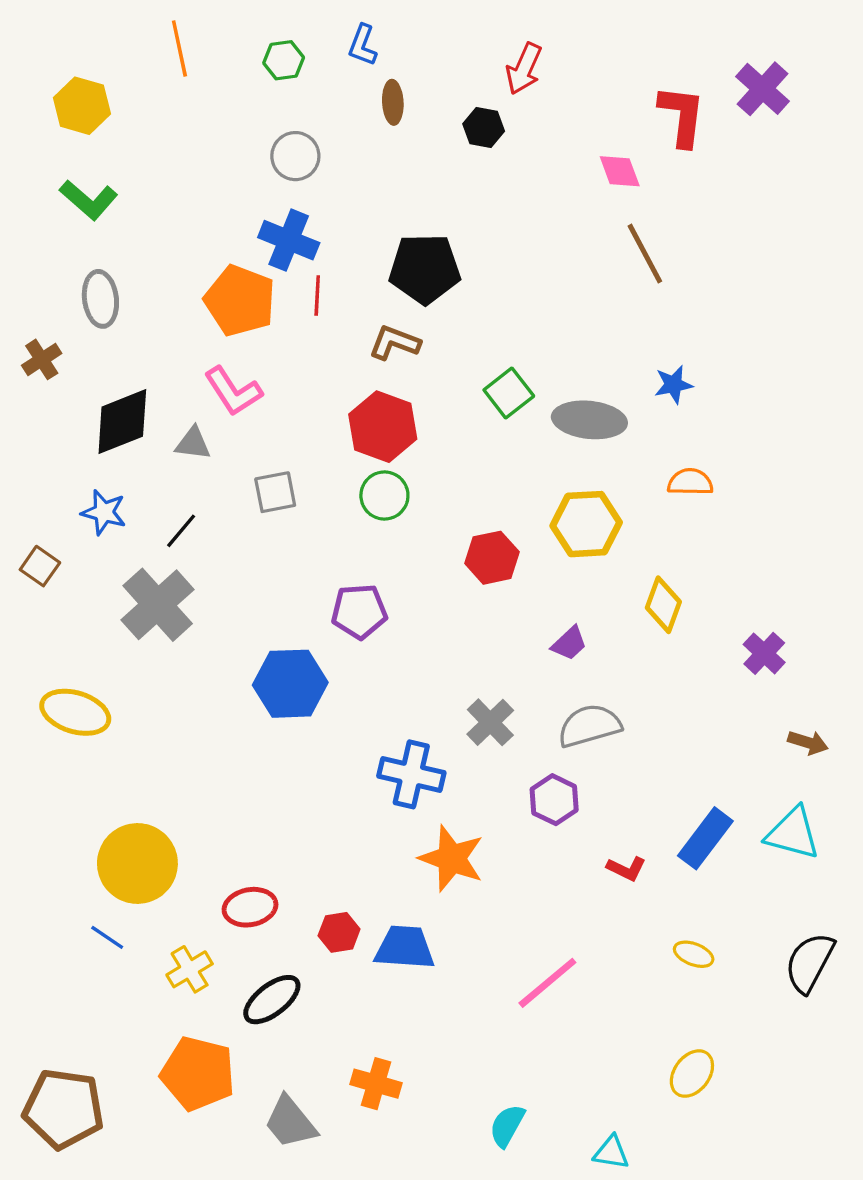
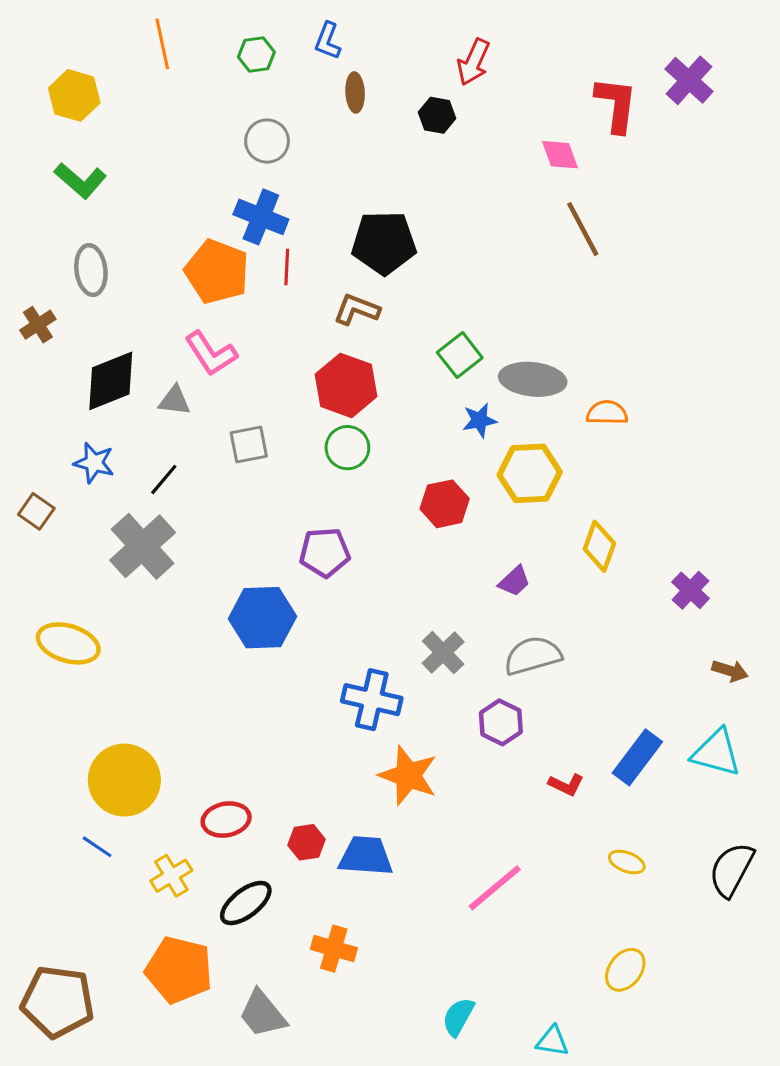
blue star: (673, 385) -> (480, 420), moved
orange semicircle: (690, 482) -> (607, 413), moved
orange cross: (376, 1084) -> (334, 949), moved

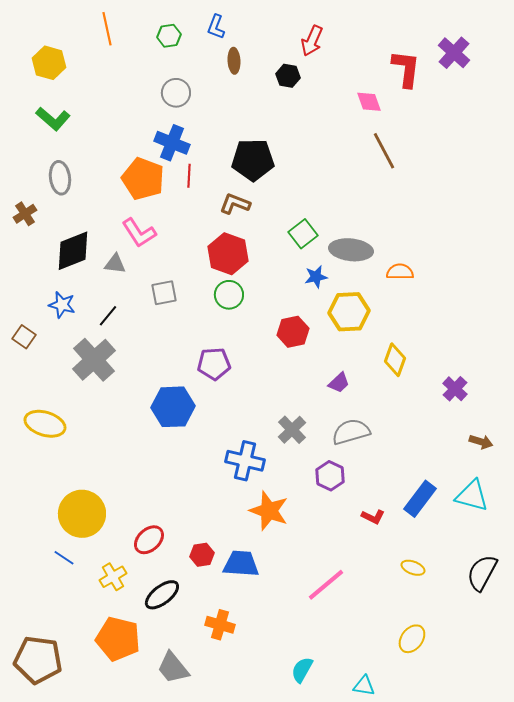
red ellipse: (226, 820) -> (149, 540), turned -32

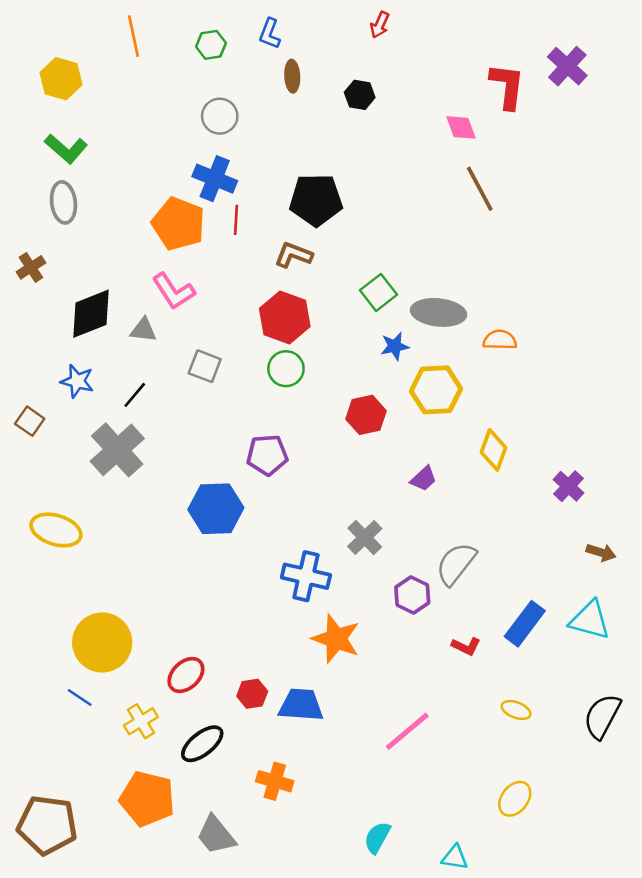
red arrow: (312, 41) -> (380, 25), moved, size x0.7
gray ellipse: (60, 178) -> (63, 202), moved
gray square: (164, 293) -> (205, 366), turned 32
gray semicircle: (351, 432) -> (456, 564), moved, turned -36

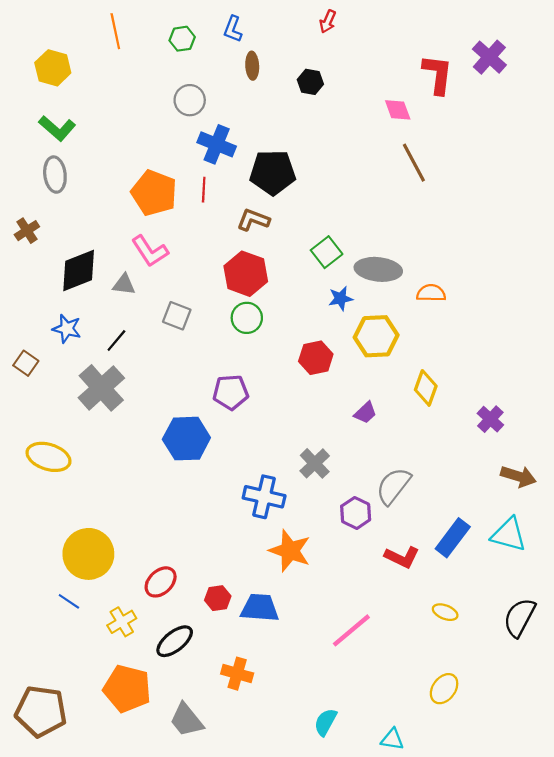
blue cross: (215, 179) -> (217, 144), moved
brown arrow: (601, 552) -> (518, 476), size x1.4
red L-shape: (466, 646) -> (402, 557), size x1.4

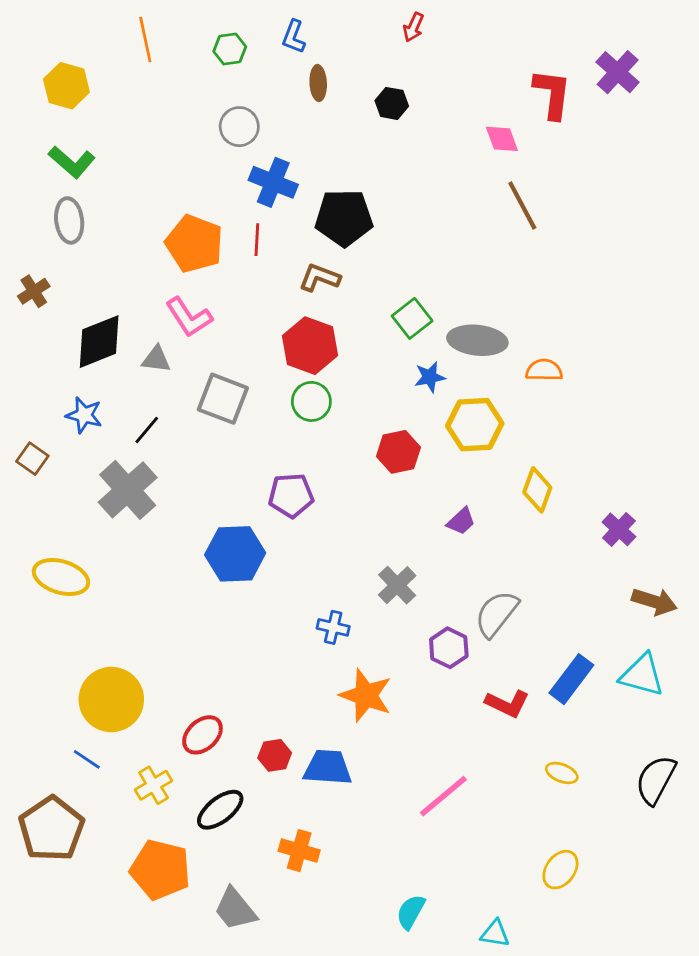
gray square: (177, 316) -> (223, 399), size x1.4
blue cross: (264, 497) -> (333, 627), size x0.6
brown pentagon: (41, 711) -> (51, 829), moved, turned 30

